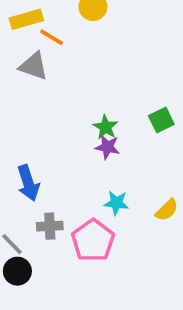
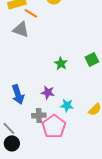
purple star: (107, 147) -> (48, 92), moved
gray cross: (50, 226) -> (39, 115), moved

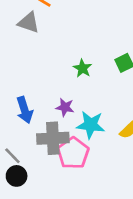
cyan star: (67, 105) -> (91, 125), size x1.5
gray cross: (39, 115) -> (53, 138), size x1.6

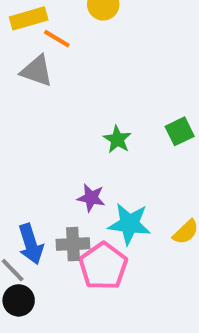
blue arrow: (25, 110) -> (31, 244), moved
gray cross: (53, 138) -> (73, 244), size x0.7

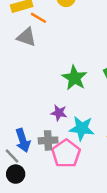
green star: (117, 139) -> (74, 78), size x1.5

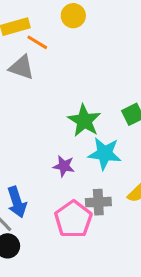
cyan star: (82, 128) -> (105, 154), moved
gray cross: (48, 140) -> (98, 202), moved

